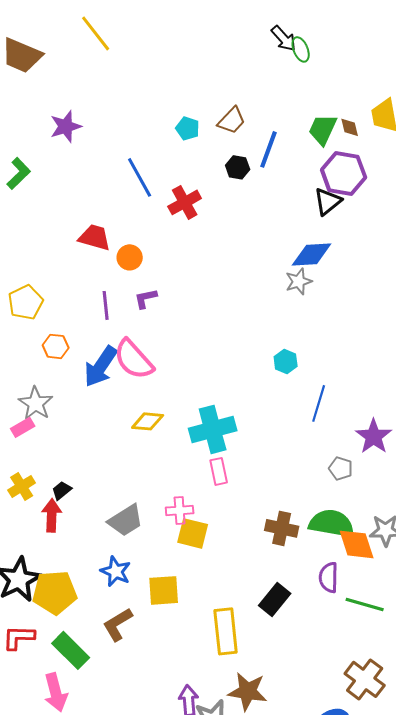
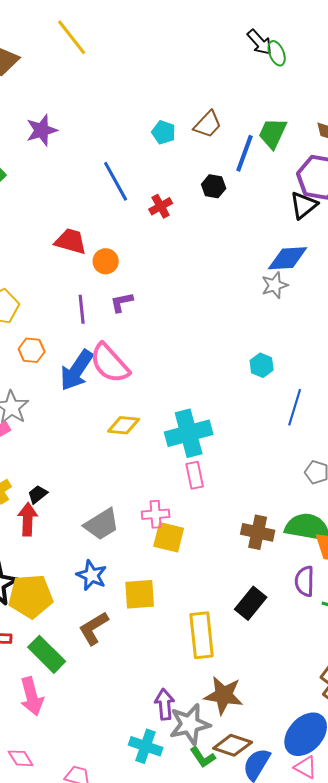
green trapezoid: (323, 129) -> (273, 133), moved
black hexagon: (238, 167) -> (214, 186), moved
red cross: (185, 202) -> (161, 206), size x0.7

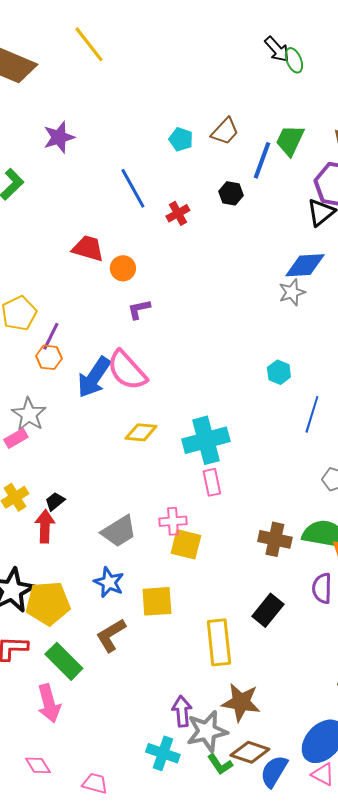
purple line: (82, 309) -> (51, 336), moved, turned 32

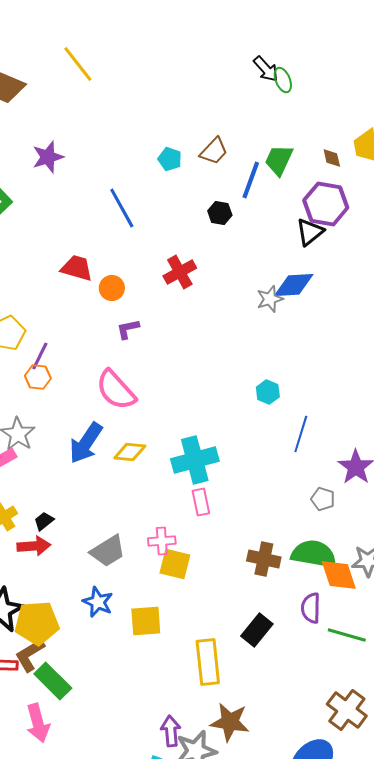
red cross: (178, 213) -> (180, 272), moved, size x1.4
gray star: (292, 292) -> (270, 299), moved
blue arrow: (94, 377) -> (86, 443), moved
red arrow: (45, 526) -> (34, 546), turned 84
brown L-shape: (111, 635) -> (30, 655), moved

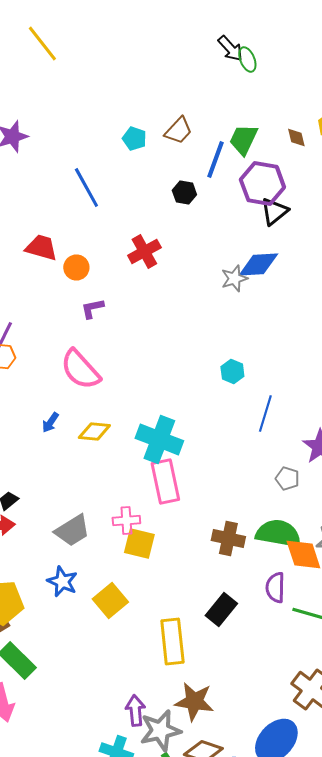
purple hexagon: (326, 204) -> (262, 184), moved
blue arrow: (86, 443) -> (50, 422), size x0.5
cyan cross: (195, 460) -> (159, 440), turned 36
pink rectangle: (201, 502) -> (165, 482), size x1.6
yellow square: (146, 621) -> (110, 600), turned -36

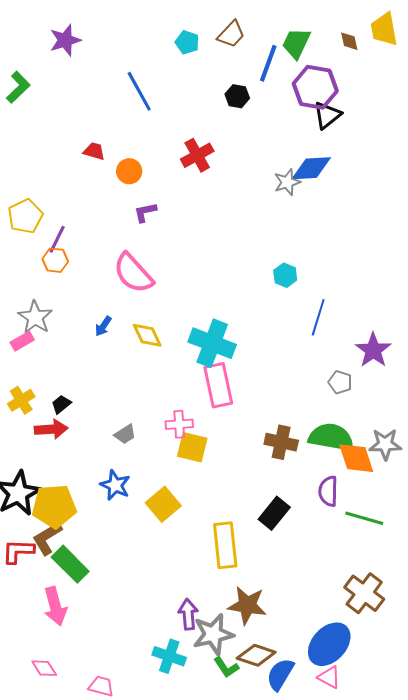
red trapezoid: (41, 248) -> (94, 151), size x0.7
yellow diamond: (94, 432) -> (147, 335), turned 60
gray trapezoid: (72, 530) -> (125, 434), size x0.6

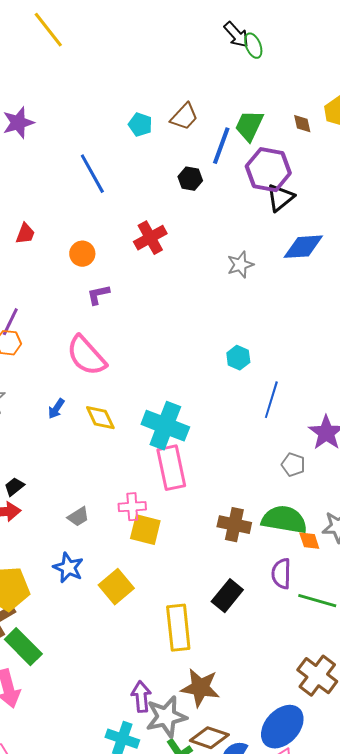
red trapezoid: (94, 151) -> (25, 234), moved, turned 95
blue diamond: (311, 168) -> (303, 247), moved
orange diamond: (356, 458) -> (309, 541), size x0.6

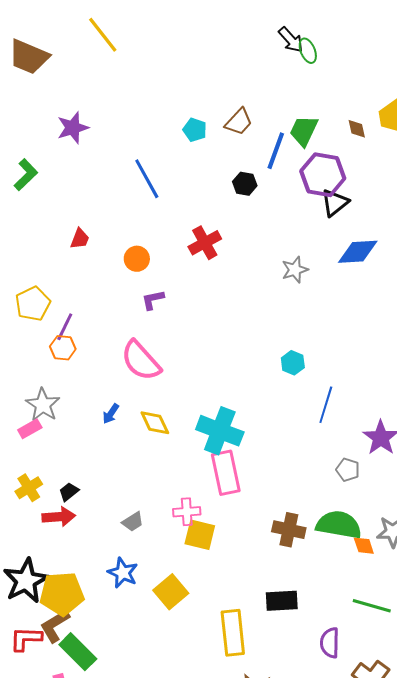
purple semicircle: (281, 574) -> (330, 643), moved
black rectangle: (227, 596) -> (282, 601), turned 48

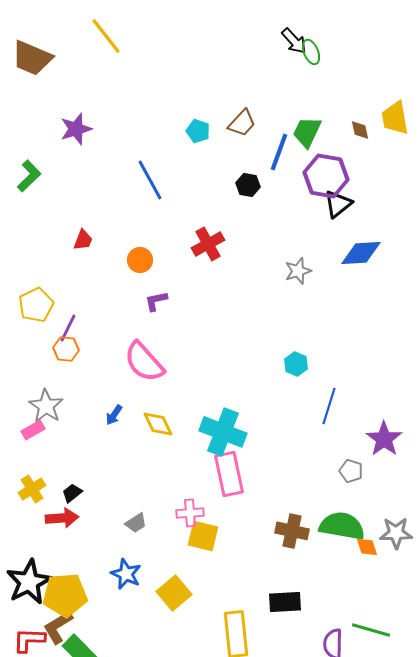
green line: (372, 606) -> (371, 630), moved

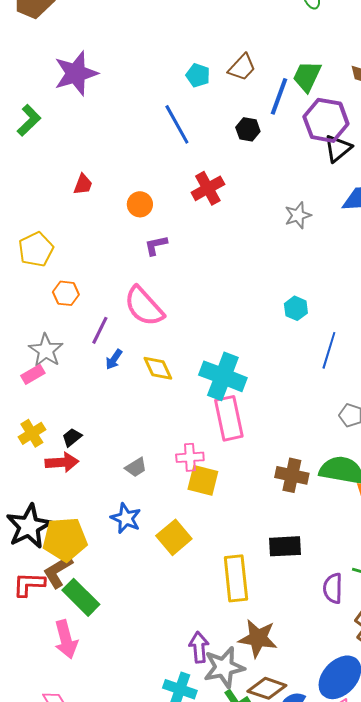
purple star: (76, 129) -> (76, 73), size x1.4
blue line: (150, 180) -> (177, 124), moved
purple line: (68, 328) -> (100, 330), moved

